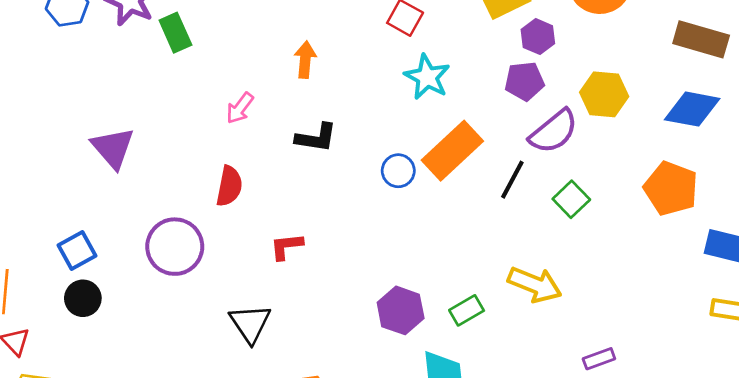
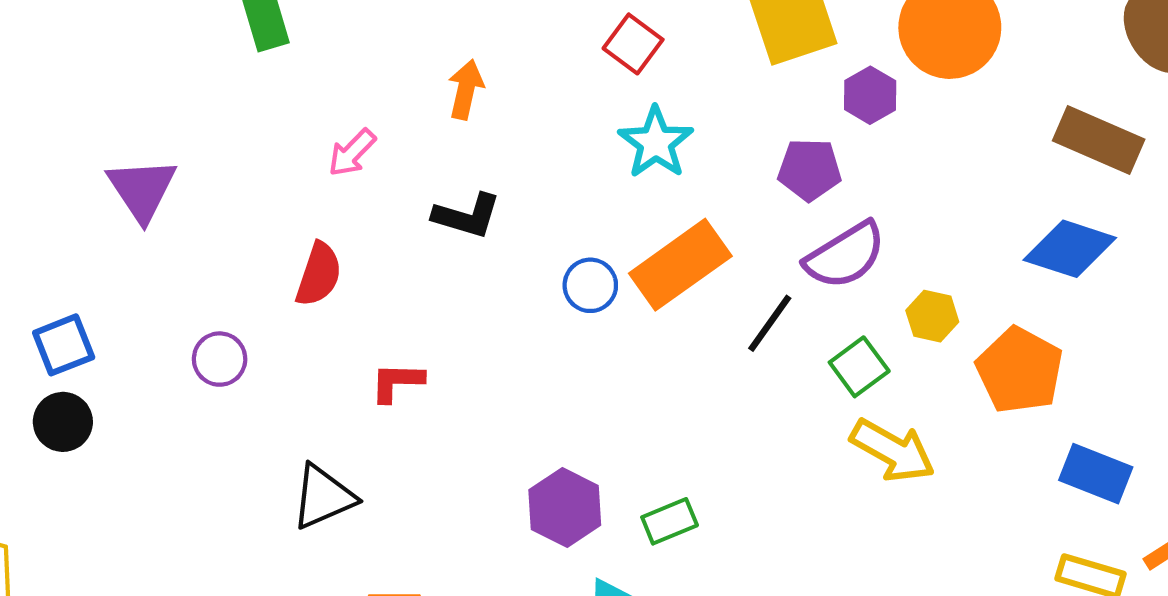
purple hexagon: (538, 37) -> (870, 95), moved
yellow hexagon: (604, 94) -> (932, 316), moved, size x0.7
purple circle: (175, 247) -> (220, 359), size x0.6
yellow arrow: (535, 285) -> (893, 451), moved
black triangle: (250, 323) -> (323, 497), turned 33

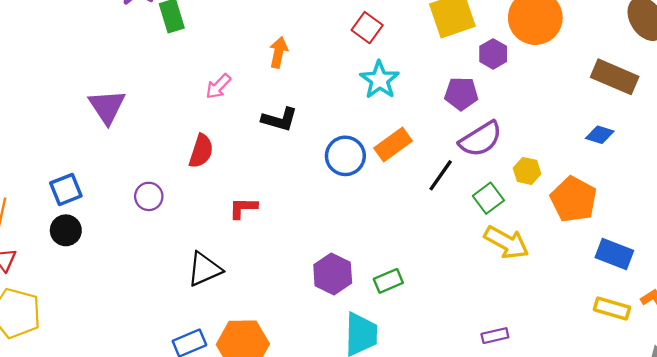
blue diamond: (1070, 249) -> (600, 135), size x0.6
orange rectangle: (680, 265) -> (393, 145), size x0.7
blue circle: (590, 285) -> (345, 156), size x1.4

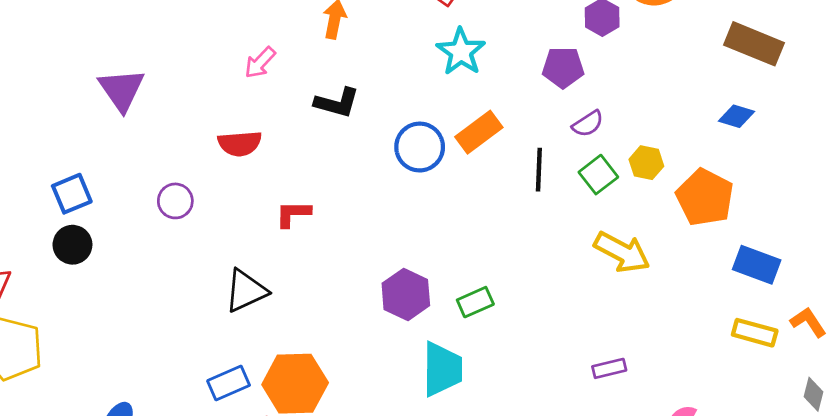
purple semicircle: (481, 139) -> (588, 124), size x0.6
red semicircle: (201, 151) -> (240, 144), turned 68
black line: (441, 175) -> (539, 170), turned -32
green square: (488, 198) -> (598, 175), moved

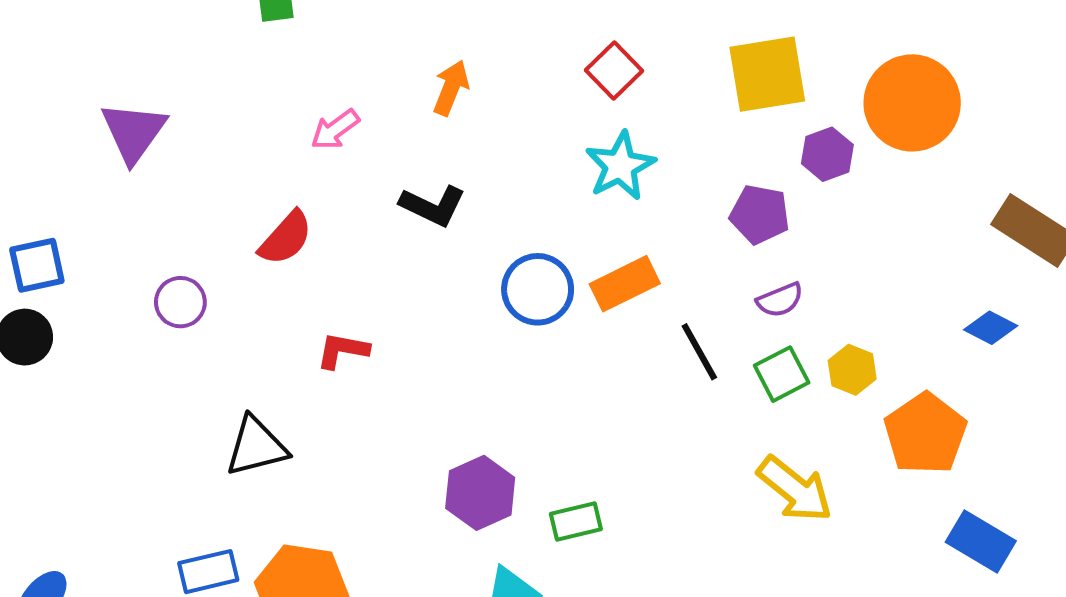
red semicircle: (240, 144) -> (286, 238), turned -54
black line: (539, 170) -> (699, 352), turned -42

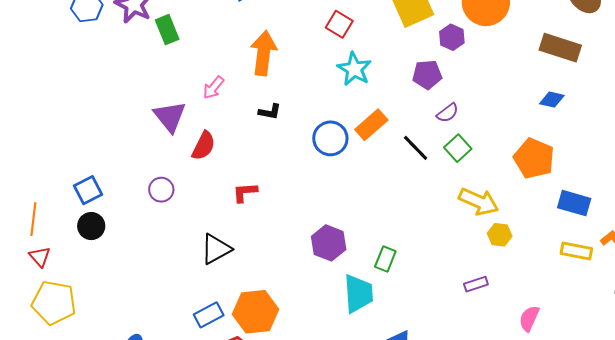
orange arrow: (451, 88) -> (264, 53), size x1.6
purple triangle: (134, 132) -> (170, 117), moved
black L-shape: (433, 206) -> (270, 112), size x0.7
yellow hexagon: (852, 370) -> (500, 235), moved
green rectangle: (576, 522) -> (385, 259), moved, turned -40

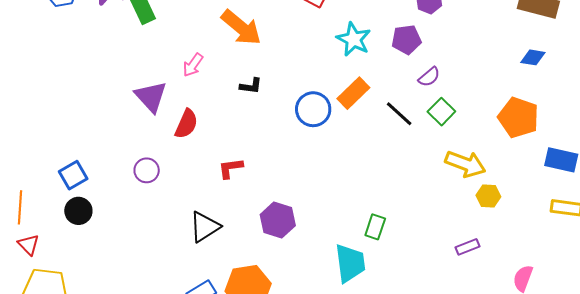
orange arrow: (264, 53) -> (241, 27), turned 126
cyan star: (354, 69) -> (354, 39), moved
purple hexagon: (329, 243) -> (278, 220), moved

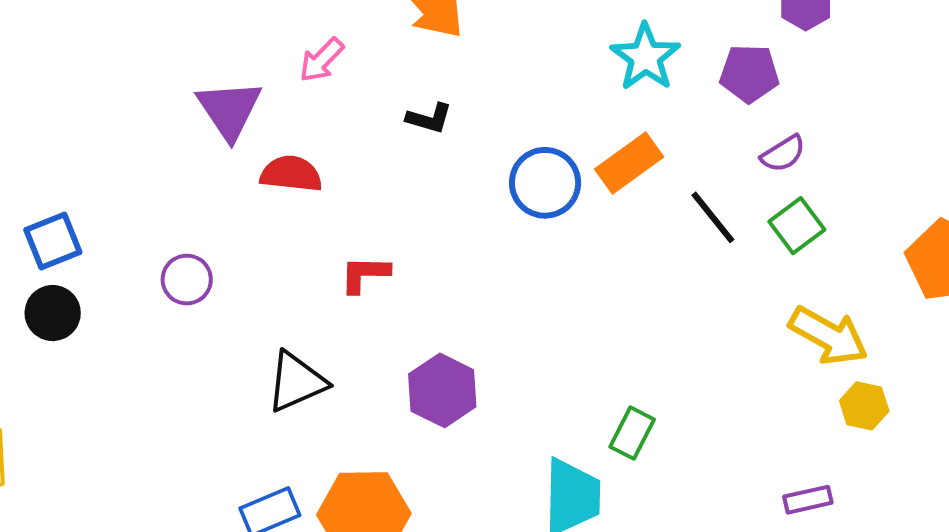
red semicircle: (186, 124) -> (291, 174), turned -116
purple circle: (147, 170) -> (187, 280), moved

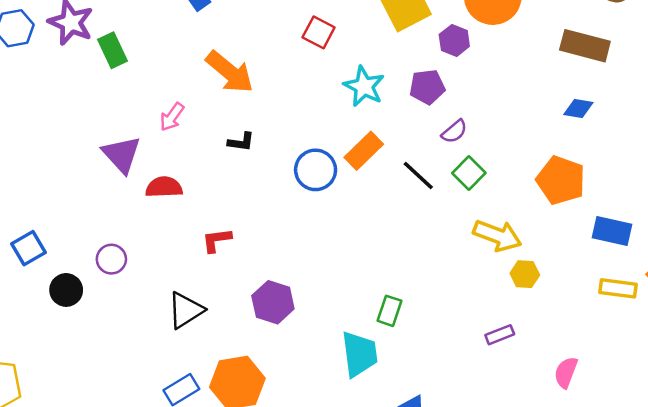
black circle: (53, 313) -> (66, 290), moved

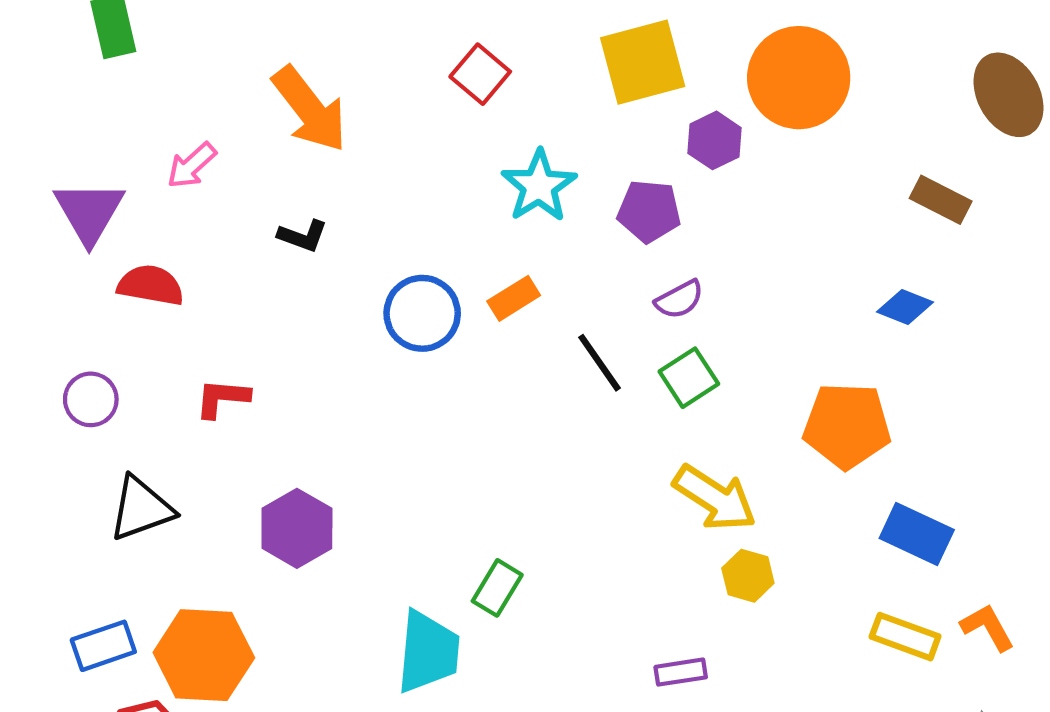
brown rectangle: (585, 46) -> (941, 200), size x0.7
orange rectangle: (364, 151) -> (514, 298), size x0.7
orange pentagon: (561, 180) -> (847, 426), turned -30
purple circle: (111, 259) -> (91, 399), moved

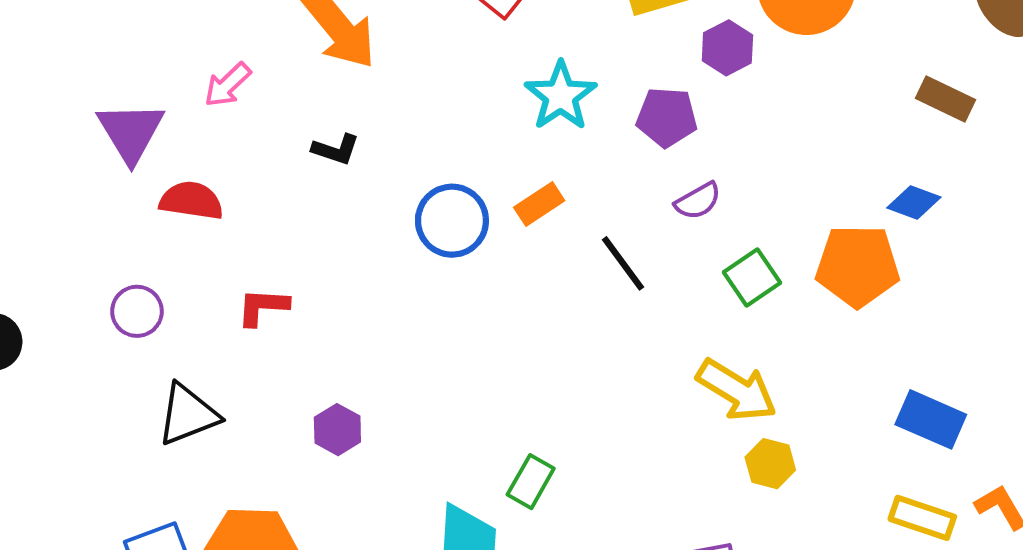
green square: (689, 378) -> (752, 278), moved
orange pentagon: (847, 426) -> (858, 266), moved
purple hexagon: (297, 528) -> (337, 430), size x0.7

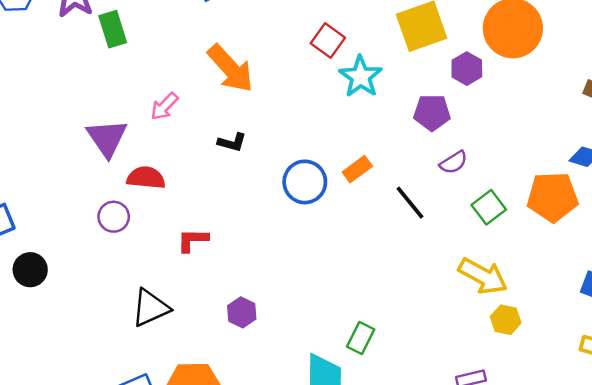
cyan star: (561, 96) -> (361, 77), moved
purple circle: (137, 311) -> (114, 217), moved

